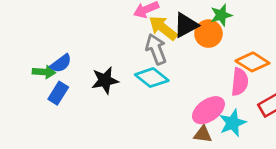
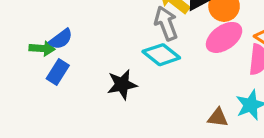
black star: (105, 80) -> (122, 85), moved
pink ellipse: (208, 110) -> (224, 37), moved

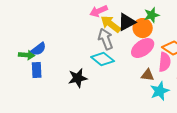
blue rectangle: (58, 72) -> (37, 70), turned -35
brown triangle: (218, 117) -> (148, 75), moved

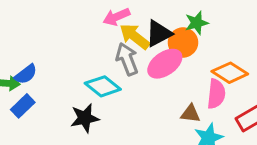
pink ellipse: (143, 48) -> (165, 64), moved
cyan diamond: (103, 59) -> (103, 86), moved
blue rectangle: (37, 70) -> (23, 106), turned 49

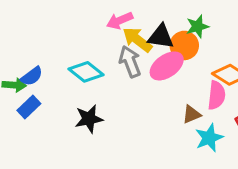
black triangle: (159, 33) -> (161, 37), turned 36
cyan diamond: (103, 86) -> (86, 72), moved
brown triangle: (191, 114) -> (192, 114), turned -30

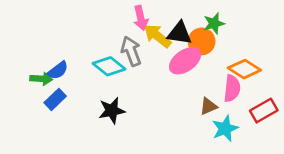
pink arrow: (120, 21) -> (141, 18), turned -80
gray arrow: (130, 62) -> (131, 51), moved

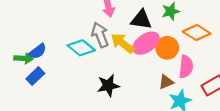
yellow arrow: (157, 36) -> (122, 43), moved
orange circle: (202, 41) -> (167, 48), moved
orange diamond: (244, 69) -> (197, 33), moved
black star: (112, 111) -> (108, 85), moved

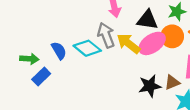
orange circle: (167, 48) -> (172, 36), moved
blue semicircle: (38, 51) -> (59, 51), moved, turned -84
black star: (108, 85) -> (150, 86), moved

